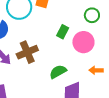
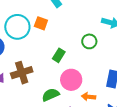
pink circle: (83, 42) -> (71, 80), moved

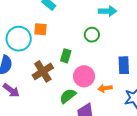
brown cross: (22, 73) -> (43, 71), moved

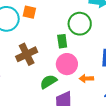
green circle: (92, 35) -> (80, 24), size x1.5
green rectangle: (66, 56) -> (62, 41), moved, turned -32

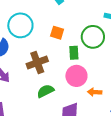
orange square: (29, 12) -> (57, 33), moved
green semicircle: (48, 82) -> (45, 91), moved

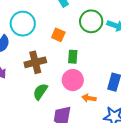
green circle: (93, 37) -> (91, 21), moved
green semicircle: (45, 91) -> (40, 92), turned -36

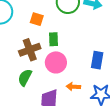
brown cross: (35, 62) -> (30, 50), moved
orange arrow: (89, 98) -> (73, 87), moved

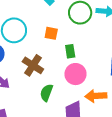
brown cross: (30, 50) -> (33, 65), moved, turned -30
orange arrow: (73, 87) -> (96, 96), size x1.5

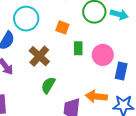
pink circle: (75, 74) -> (103, 55), moved

